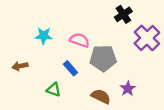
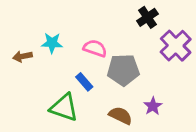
brown arrow: (20, 66) -> (22, 56), moved
green triangle: (54, 90) -> (64, 107), size x1.6

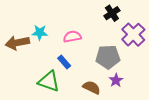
pink semicircle: (95, 48) -> (72, 37), turned -30
brown arrow: (22, 56) -> (17, 43), size x1.6
gray pentagon: (123, 70) -> (108, 57), moved

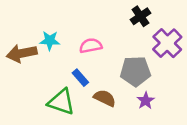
brown semicircle: (92, 87) -> (105, 98), moved

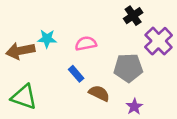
purple star: (146, 101) -> (134, 107), moved
green triangle: (61, 102) -> (24, 97), moved

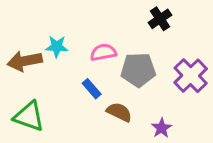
purple cross: (159, 41) -> (191, 76), moved
gray pentagon: (128, 68) -> (138, 70), moved

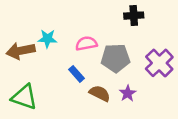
black cross: (160, 19) -> (134, 16), turned 30
purple star: (162, 128) -> (128, 93), moved

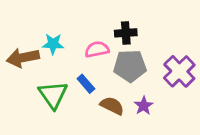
black cross: (134, 16) -> (126, 33), moved
green triangle: (24, 97) -> (53, 95), moved, turned 36

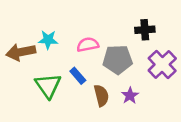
black cross: (126, 33) -> (145, 30), moved
brown semicircle: (112, 106) -> (101, 96), turned 50

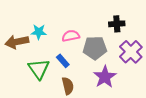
brown semicircle: (101, 96) -> (68, 86), moved
purple star: (130, 96) -> (105, 77), size x1.6

